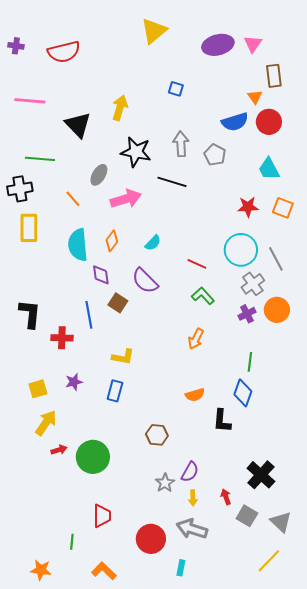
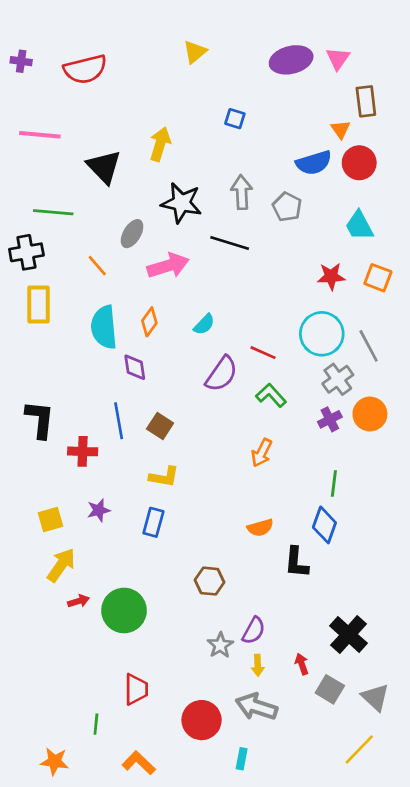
yellow triangle: (154, 31) -> (195, 52), moved, size x0.7
purple semicircle: (145, 281) -> (222, 374), moved, turned -100
brown square: (118, 303) -> (160, 426), moved

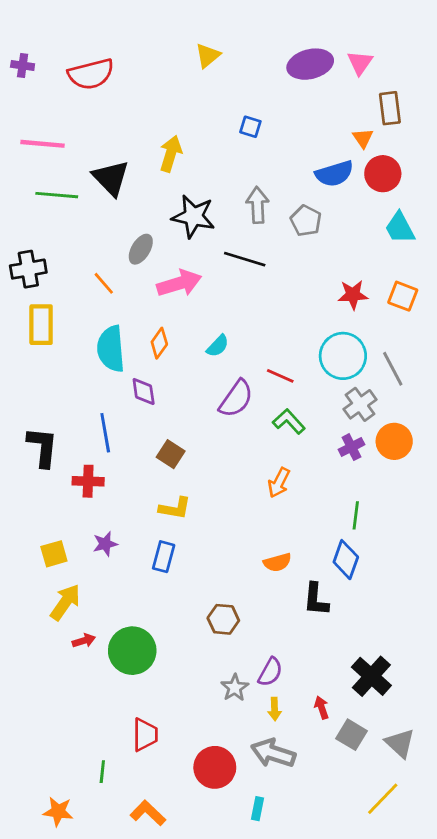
green line: (53, 212) -> (57, 195), moved
cyan trapezoid: (359, 226) -> (400, 228), moved
blue line: (119, 421) -> (105, 433), moved

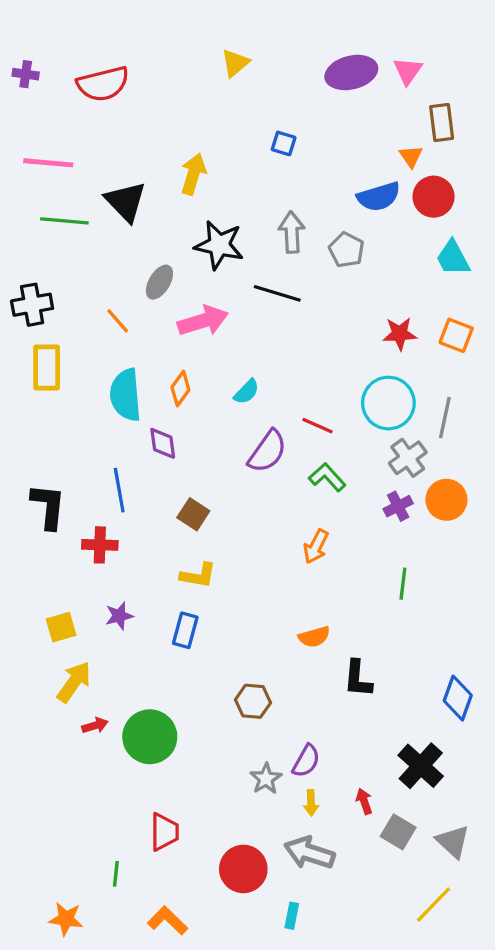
gray line: (393, 369) -> (445, 418), turned 40
blue diamond: (346, 560) -> (458, 698), moved

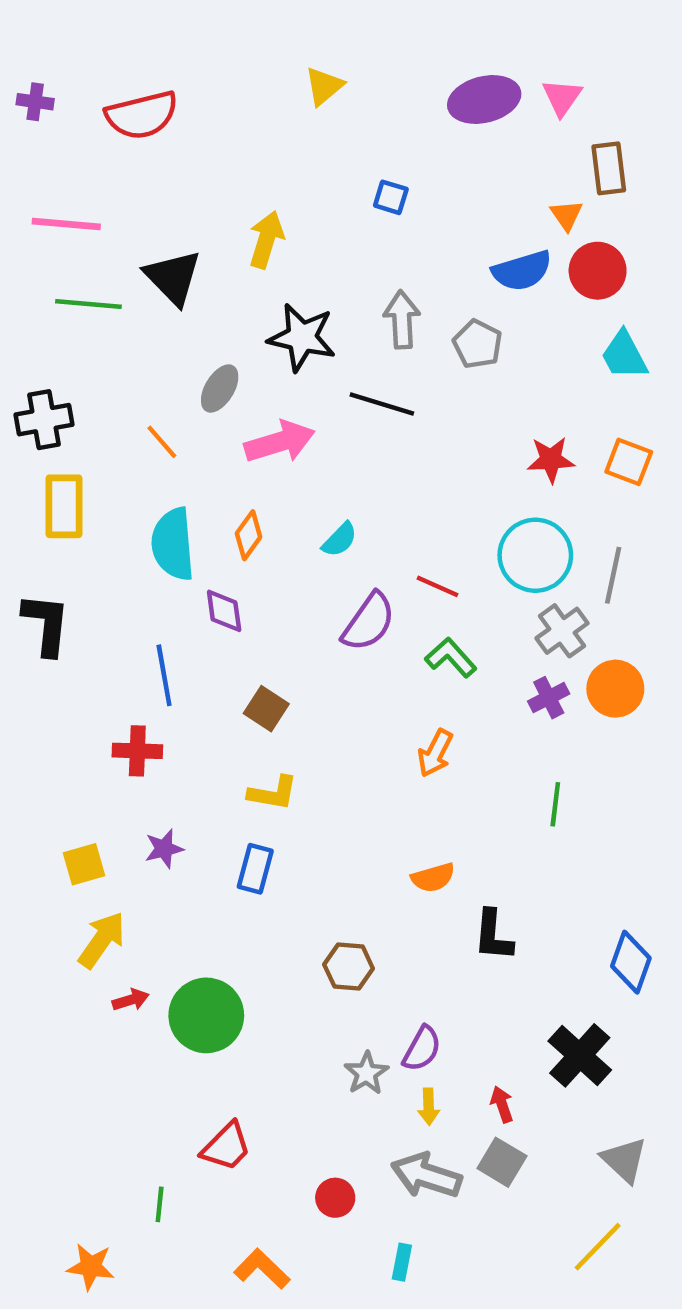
black L-shape: (48, 506) -> (46, 624), moved
red trapezoid: (164, 832) -> (226, 1147), turned 45
gray square: (398, 832) -> (502, 1162), moved
red circle: (243, 869) -> (335, 1198), size x0.6
orange L-shape: (168, 921) -> (262, 1269), moved

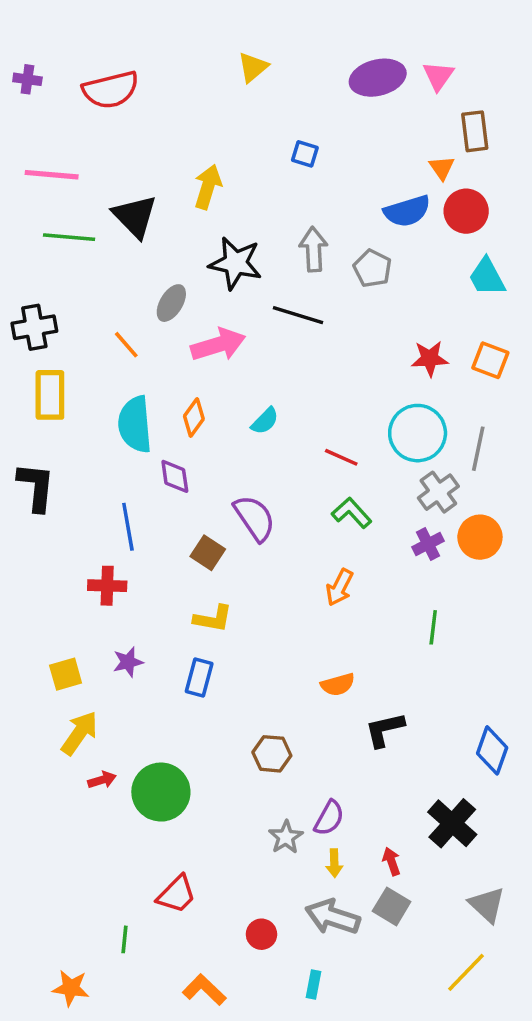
purple semicircle: (369, 622) -> (255, 518), moved, turned -69
black L-shape: (493, 935) -> (385, 730), turned 72

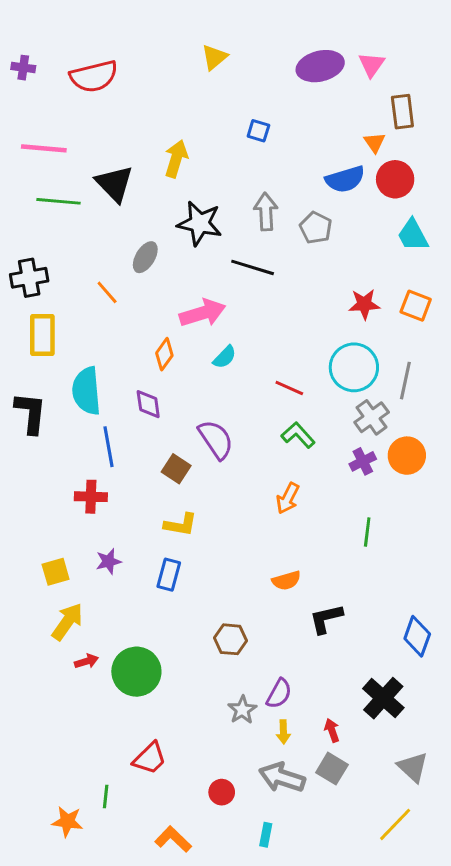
pink arrow: (218, 345) -> (203, 313), moved
cyan semicircle: (135, 424) -> (86, 391), moved
orange star: (71, 988) -> (67, 822), moved

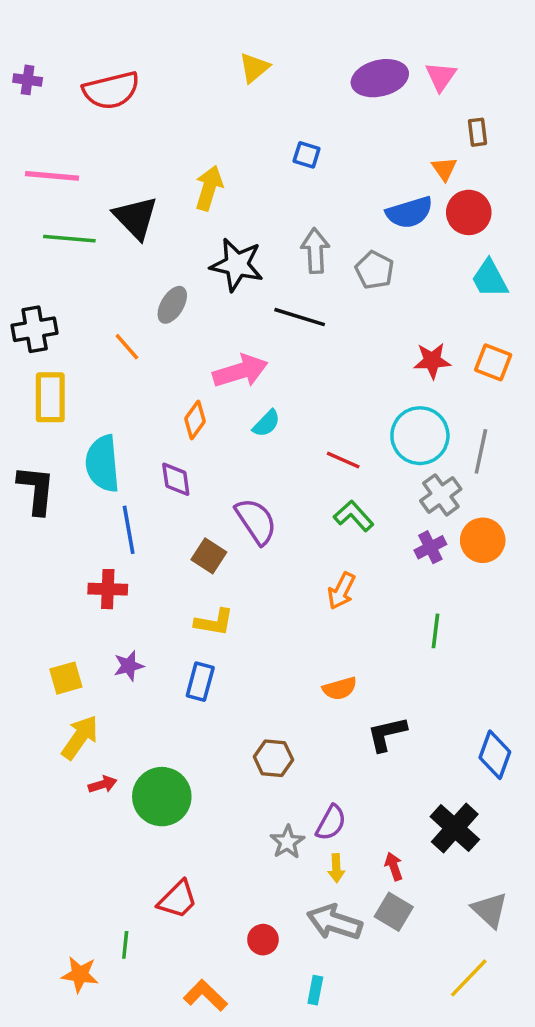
brown rectangle: (402, 112) -> (477, 132), size x0.7

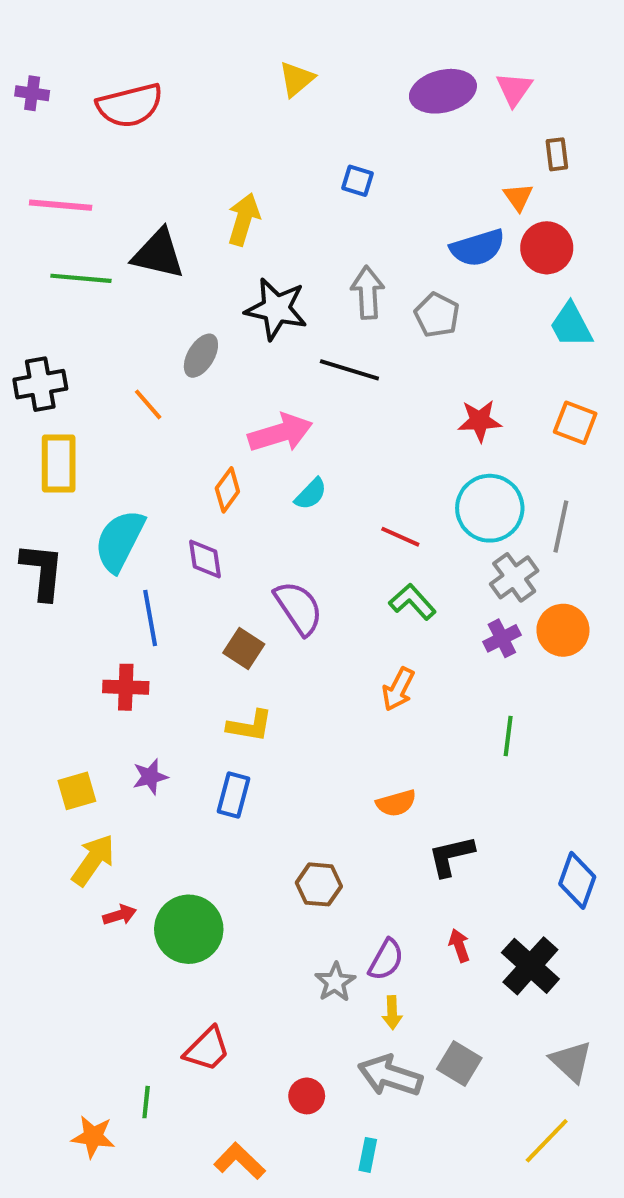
black triangle: (136, 218) -> (158, 254), turned -33
red star: (432, 361) -> (480, 421), moved
cyan semicircle: (103, 464) -> (120, 541), turned 32
red arrow: (394, 866) -> (459, 945), moved

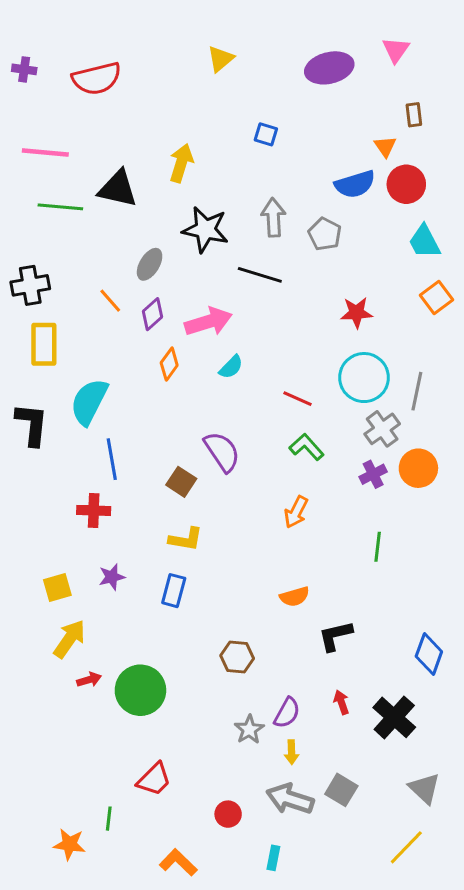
pink triangle: (514, 89) -> (396, 50), moved
orange square: (575, 423) -> (437, 298), moved, turned 32
purple diamond: (205, 559) -> (153, 314), moved, turned 56

